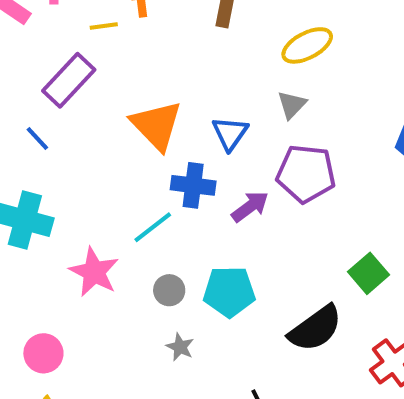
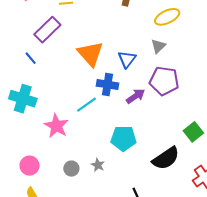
gray circle: (169, 290) -> (71, 169), moved

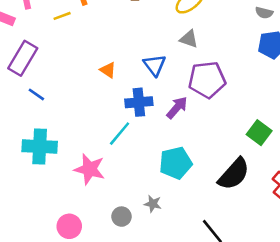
purple rectangle: (47, 30) -> (23, 58), moved
gray triangle: (158, 46) -> (189, 39), turned -42
orange triangle: (90, 54) -> (108, 70), size x0.5

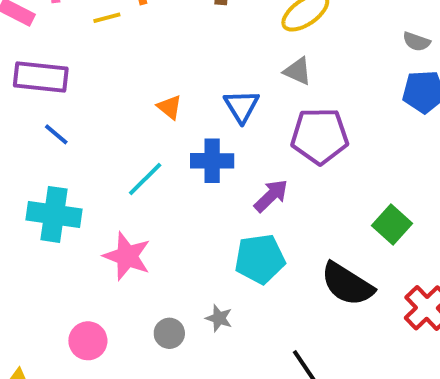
purple rectangle: (23, 58) -> (41, 77), turned 60
purple arrow: (177, 108) -> (271, 196), moved
cyan line: (120, 134) -> (145, 179), moved
black semicircle: (234, 174) -> (347, 284), turned 75

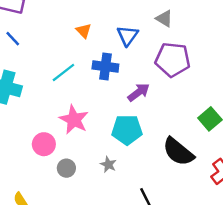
pink star: (127, 256) -> (74, 120), moved
gray star: (219, 318) -> (108, 164), moved
pink circle: (88, 341) -> (44, 144), moved

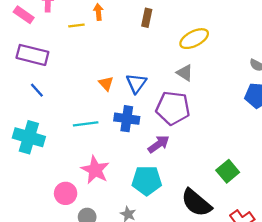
blue triangle: (127, 36) -> (136, 83), moved
purple pentagon: (173, 60) -> (173, 108), moved
cyan line: (63, 72) -> (86, 124), turned 30

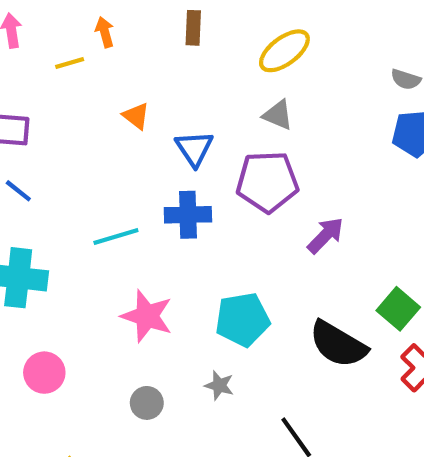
orange triangle: (106, 83) -> (136, 116), moved
purple arrow: (159, 144) -> (325, 235), moved
green square: (228, 171) -> (398, 309), moved
pink circle: (66, 193) -> (44, 373), moved

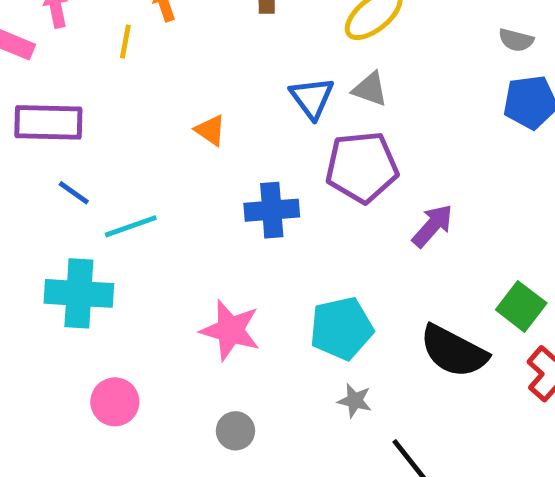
yellow line: (70, 63) -> (125, 42), turned -60
orange triangle: (136, 116) -> (210, 130), moved
blue triangle: (194, 148) -> (312, 98), moved
cyan line: (116, 236) -> (131, 226), moved
gray star: (219, 385) -> (355, 401), moved

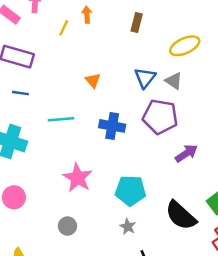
blue line: (74, 193) -> (20, 93), turned -42
cyan line: (131, 226) -> (61, 119), moved

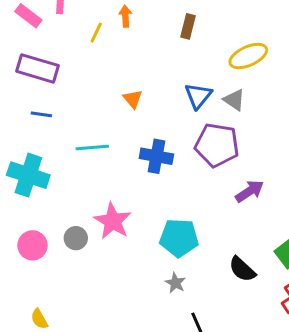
black semicircle: (181, 215) -> (242, 269), size x0.7
gray circle: (67, 226) -> (76, 238), moved

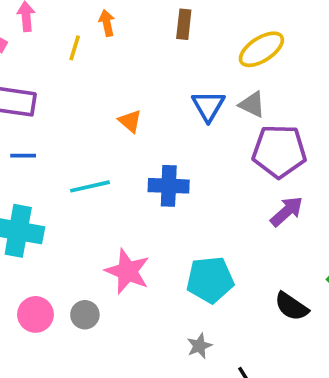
purple pentagon: (217, 145) -> (279, 151), moved
gray circle: (76, 238) -> (85, 315), moved
gray star: (175, 283) -> (199, 346), moved, turned 30

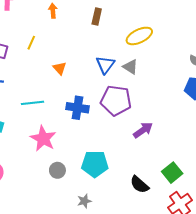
yellow line: (75, 48) -> (31, 43), moved
purple pentagon: (279, 151) -> (116, 100), moved
pink star: (127, 271) -> (43, 139), moved
gray circle: (85, 315) -> (57, 170), moved

